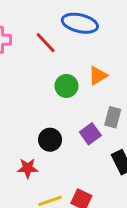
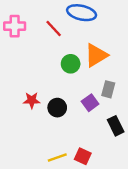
orange triangle: (98, 75) -> (96, 55), size x1.5
red star: (28, 168) -> (32, 100), moved

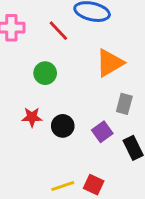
green circle: (71, 64) -> (45, 73), moved
purple square: (90, 103) -> (102, 132), moved

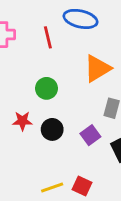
red line: (58, 31) -> (48, 37), turned 30
green circle: (45, 73) -> (46, 88), moved

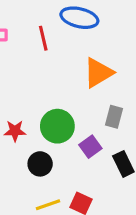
green circle: (46, 88) -> (57, 126), moved, size x1.4
black circle: (52, 129) -> (40, 164), moved

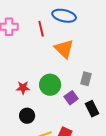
orange triangle: (98, 73) -> (64, 49), moved, turned -45
black circle: (40, 164) -> (27, 116), moved

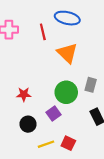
green circle: (50, 85) -> (66, 92), moved
purple square: (71, 98) -> (53, 113), moved

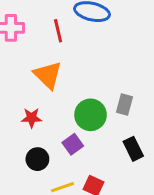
orange triangle: (67, 53) -> (48, 75), moved

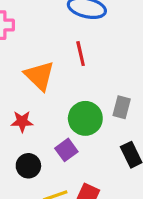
red line: (58, 31) -> (81, 54), moved

